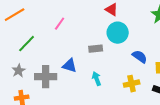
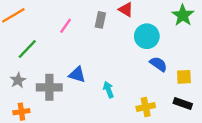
cyan circle: (118, 33) -> (147, 36), moved
gray rectangle: (96, 49) -> (100, 20), moved, turned -72
yellow cross: (132, 84) -> (146, 107), moved

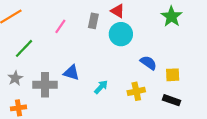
cyan circle: (147, 36) -> (121, 34), moved
cyan arrow: (108, 90) -> (101, 87), turned 64
yellow cross: (146, 107) -> (136, 91), moved

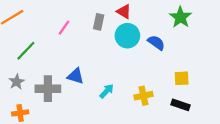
blue semicircle: (148, 63) -> (156, 43), moved

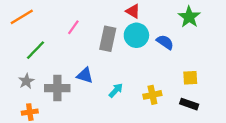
gray rectangle: (99, 22) -> (108, 39), moved, size x1.5

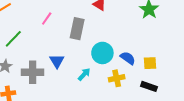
cyan circle: (136, 35) -> (102, 53), moved
blue semicircle: (165, 42) -> (128, 58), moved
blue triangle: (85, 75) -> (57, 61), turned 42

